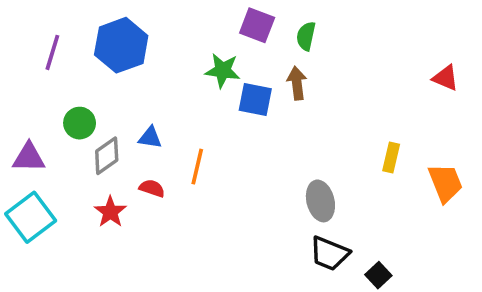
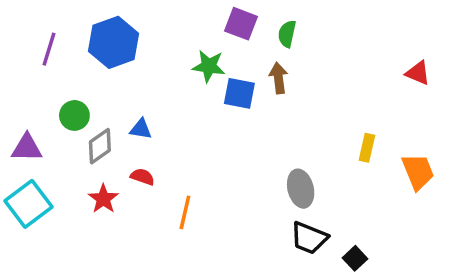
orange line: (197, 167) -> (185, 212), moved

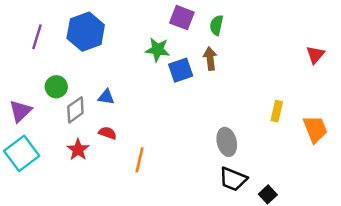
red triangle: (418, 73) -> (315, 55), turned 48
blue square: (239, 93) -> (181, 70), turned -30
purple triangle: (27, 148) -> (20, 111), turned -45

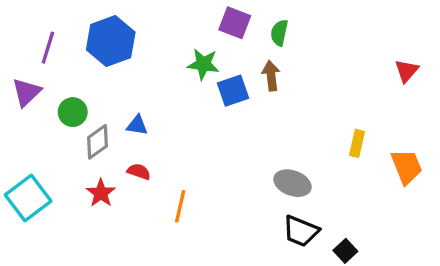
purple triangle: (20, 111) -> (26, 92), moved
gray ellipse: (227, 142) -> (292, 183), turned -56

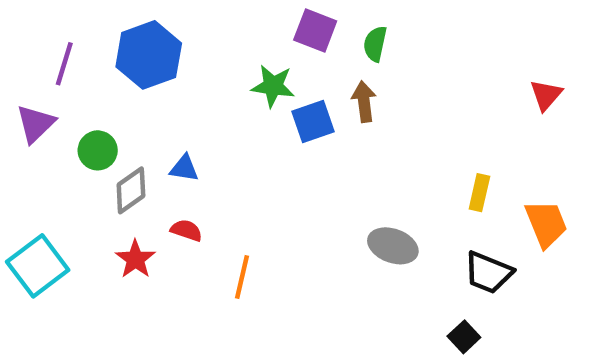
black trapezoid: (301, 231) -> (488, 272), moved

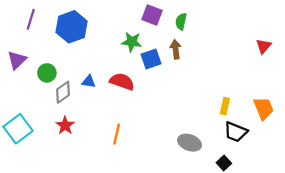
purple line: (64, 64) -> (31, 19), moved
yellow rectangle: (479, 193) -> (225, 106), moved
red semicircle: (186, 230) -> (122, 82), moved, size x1.6
gray ellipse: (393, 246) -> (190, 143), moved

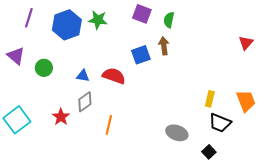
green star: (132, 42) -> (98, 20), moved
purple triangle: (17, 60) -> (16, 56), turned -36
gray diamond: (63, 92) -> (85, 102), moved

